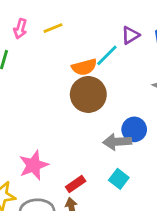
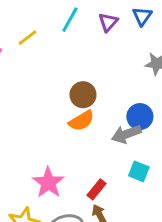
cyan line: (107, 55) -> (70, 20), moved
orange semicircle: (84, 67) -> (81, 121), moved
brown circle: (88, 94) -> (83, 95), size x0.7

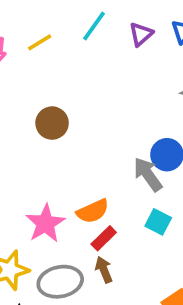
brown circle: (83, 95) -> (52, 123), moved
orange semicircle: (81, 121) -> (93, 211), moved
gray arrow: (126, 134) -> (148, 174), turned 68

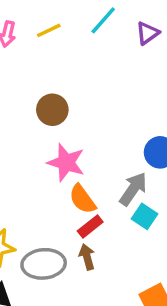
gray arrow: (148, 174) -> (133, 189), moved, turned 64
orange semicircle: (93, 211) -> (82, 199), turned 72
pink star: (45, 223) -> (66, 162), moved, turned -30

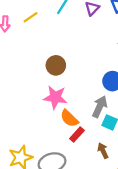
brown circle: (52, 110) -> (56, 65), moved
brown arrow: (87, 257) -> (103, 151), moved

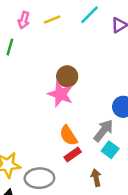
pink star: (55, 97) -> (60, 94), moved

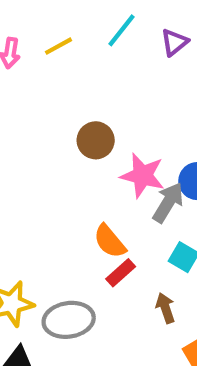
pink star: (60, 94) -> (142, 176), moved
gray arrow: (103, 131) -> (168, 203), moved

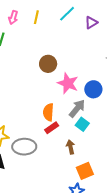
yellow line: (58, 46) -> (36, 17), turned -56
gray arrow: (168, 203) -> (77, 109), moved
orange semicircle: (110, 241) -> (48, 112), turned 36

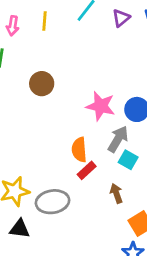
brown circle: (48, 64) -> (42, 84), moved

